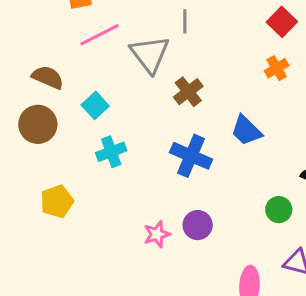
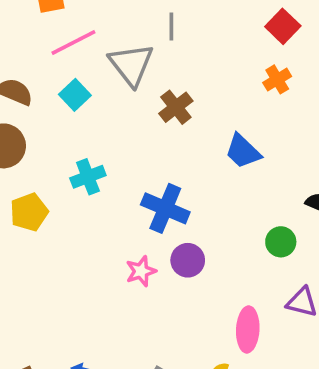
cyan square: (95, 105) -> (75, 95), moved
blue cross: (191, 156) -> (165, 208), moved
yellow pentagon: (57, 201) -> (29, 212), moved

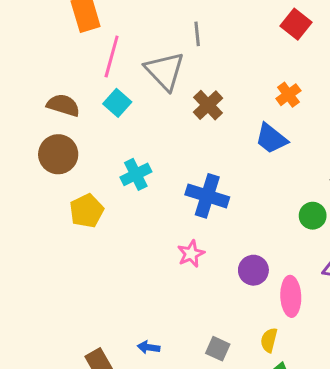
pink line: (73, 43) -> (112, 56), turned -42
orange cross: (277, 79) -> (288, 95), moved
purple circle: (188, 260) -> (253, 270), moved

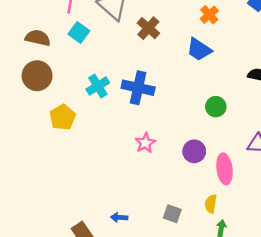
blue cross: (207, 196) -> (138, 88), moved
green circle: (313, 216) -> (216, 107), moved

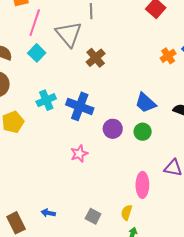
orange cross: (209, 15) -> (168, 56), moved
blue trapezoid: (199, 49) -> (145, 103), moved
purple circle: (194, 151) -> (113, 129), moved

